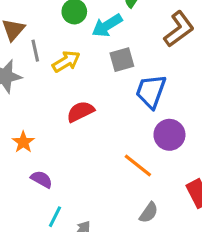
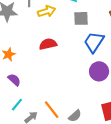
orange line: (138, 165) -> (52, 110), moved

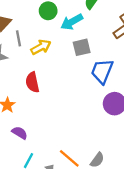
red semicircle: (48, 44) -> (32, 82), moved, turned -78

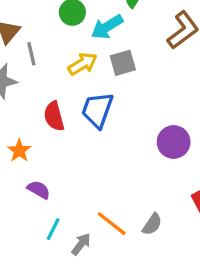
yellow arrow: (41, 47) -> (83, 64), moved
blue trapezoid: (102, 71) -> (97, 110), moved

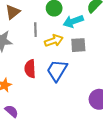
gray line: (31, 54) -> (35, 30), moved

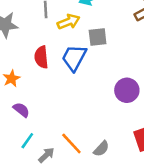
gray square: (78, 45) -> (98, 37), moved

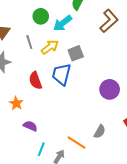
gray semicircle: (101, 149) -> (100, 132), moved

